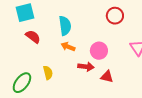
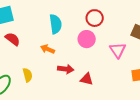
cyan semicircle: (65, 26) -> (56, 24), moved
pink circle: (99, 51) -> (87, 39), moved

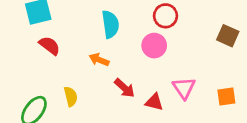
pink triangle: (118, 50) -> (184, 88), moved
red arrow: (66, 69) -> (124, 88), turned 35

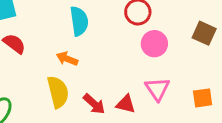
pink circle: (154, 46) -> (154, 44), moved
red arrow: (124, 88) -> (94, 104), moved
yellow semicircle: (71, 96) -> (58, 92), moved, size x1.5

